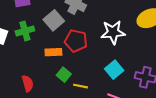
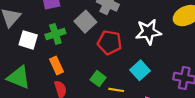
orange rectangle: (53, 52) -> (57, 65), moved, turned 70
cyan square: (114, 70) -> (140, 70), moved

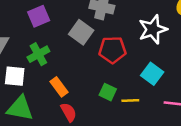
green cross: (55, 34) -> (38, 54), moved
white square: (28, 40) -> (15, 76), moved

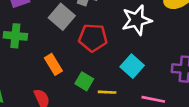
green cross: (38, 54) -> (15, 36), turned 30
orange rectangle: (59, 87) -> (53, 64), moved

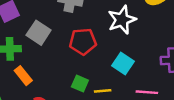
gray square: (62, 17) -> (39, 33), moved
orange rectangle: (53, 64) -> (23, 76), moved

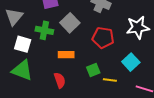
orange rectangle: (23, 76) -> (66, 55), moved, turned -63
green square: (80, 83) -> (93, 70), turned 32

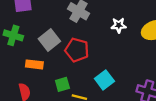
gray square: (70, 23) -> (49, 40), moved
white star: (138, 27) -> (119, 25), moved, size x0.6

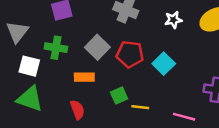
cyan square: (104, 80) -> (164, 64), moved

